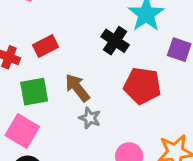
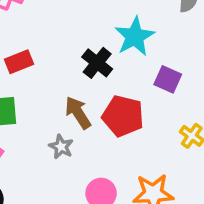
brown arrow: (77, 88) -> (78, 113), moved

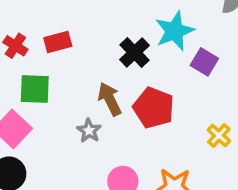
purple square: (168, 79) -> (204, 62), moved

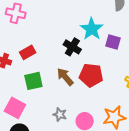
green square: (35, 89) -> (33, 81), moved
gray star: (89, 131) -> (60, 114), moved

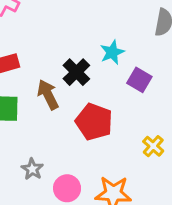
cyan star: (92, 29) -> (112, 52), size x0.7
brown arrow: (65, 77) -> (48, 95), moved

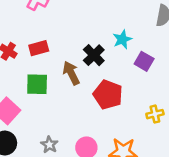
yellow cross: (153, 146) -> (155, 114), turned 35
gray star: (32, 169) -> (49, 145), moved

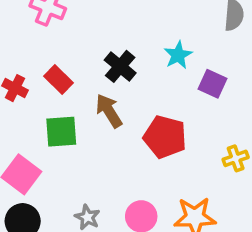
red rectangle: (39, 48) -> (58, 79), turned 66
black cross: (94, 55) -> (120, 66), moved

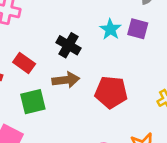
purple square: (212, 84) -> (138, 29), moved
brown arrow: (109, 111) -> (66, 80), turned 125

